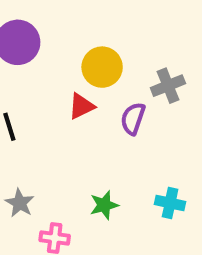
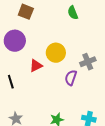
red triangle: (81, 106) -> (36, 66), moved

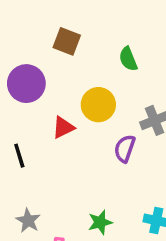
brown square: (26, 12) -> (67, 41), moved
green semicircle: (73, 13) -> (128, 59), moved

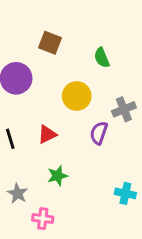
red triangle: (63, 127) -> (47, 134), moved
green star: (100, 222) -> (57, 176), moved

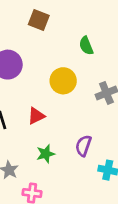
brown square: (50, 43) -> (39, 20), moved
purple semicircle: (99, 133) -> (83, 146), moved

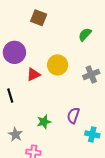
green semicircle: (86, 46) -> (85, 34), moved, turned 64
red triangle: (36, 116) -> (33, 74), moved

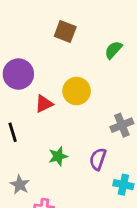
brown square: (39, 18) -> (65, 31), moved
gray cross: (91, 74) -> (122, 125), moved
green star: (44, 122) -> (58, 156), moved

